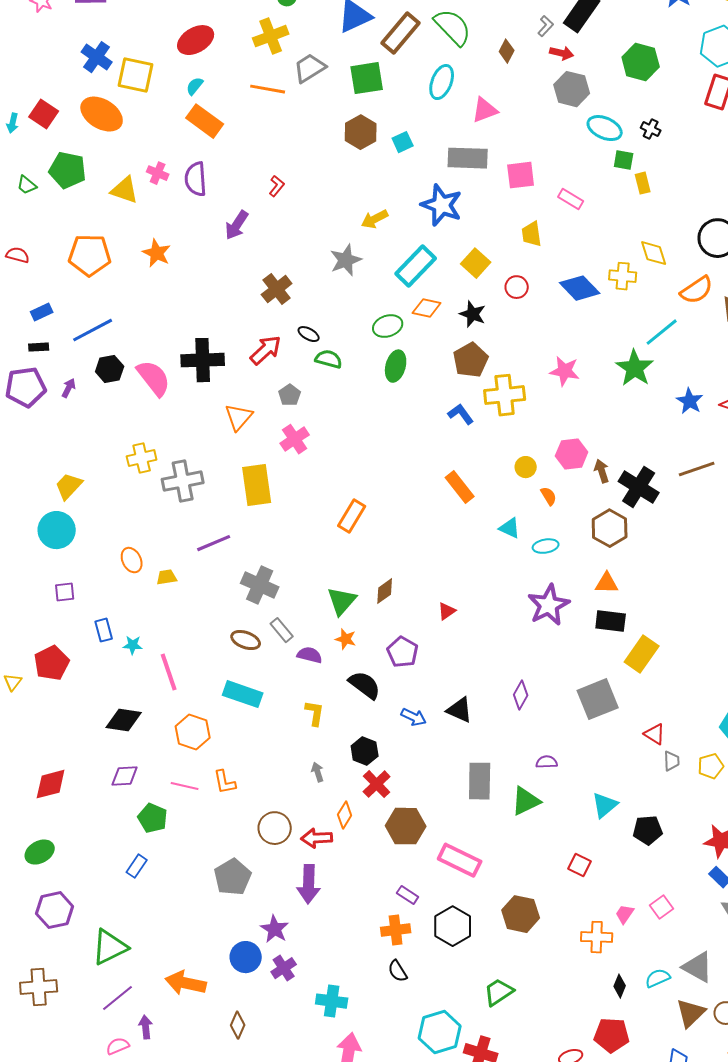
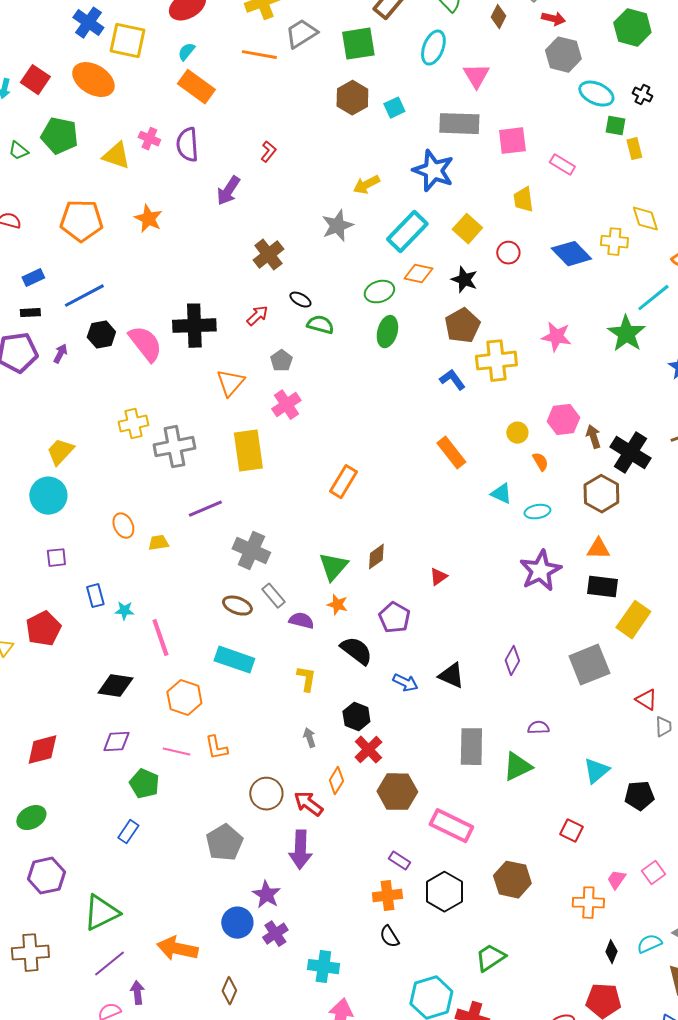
pink triangle: (485, 110) -> (476, 76), turned -40
red arrow: (266, 350) -> (257, 316), size x0.7
red arrow: (317, 838) -> (308, 804), turned 40

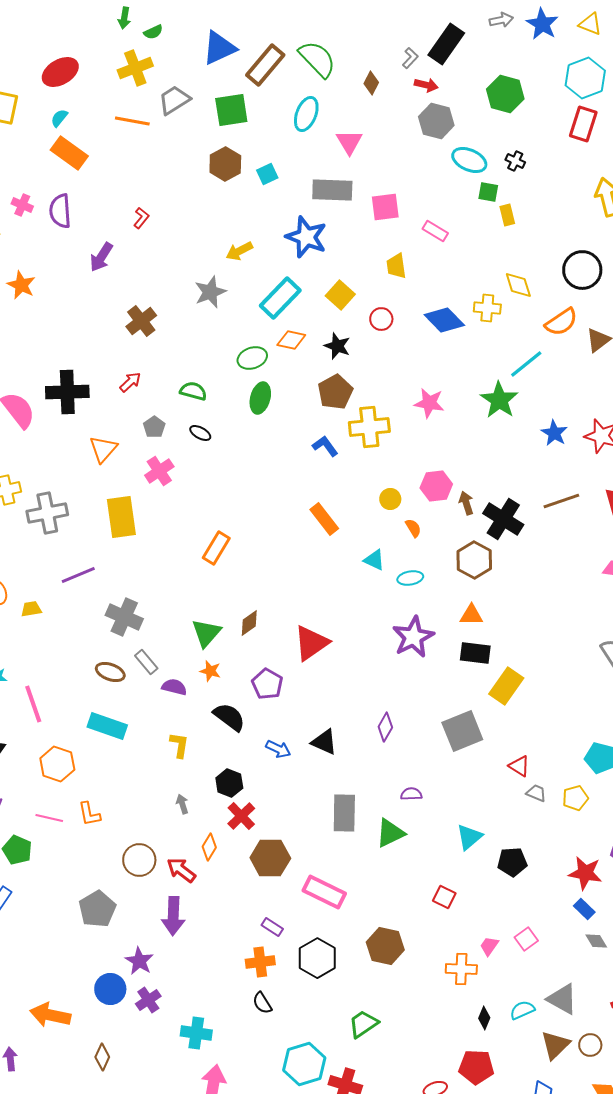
black ellipse: (300, 300) -> (200, 433), moved
red triangle: (438, 577) -> (311, 643), size x2.0
gray trapezoid: (663, 727) -> (536, 793), turned -65

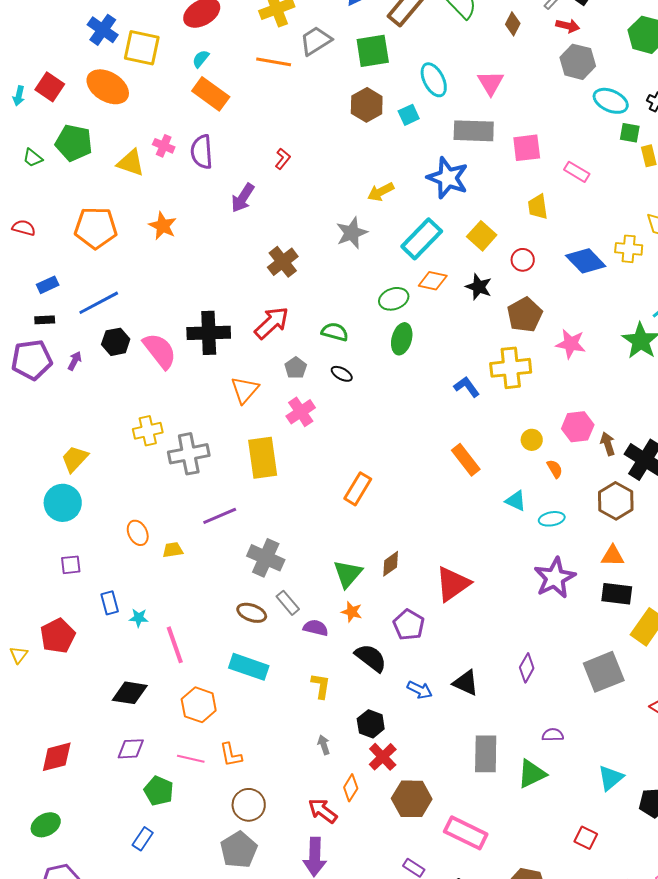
cyan ellipse: (306, 114) -> (434, 80), moved, turned -48
red arrow: (130, 382) -> (272, 323), size x1.6
brown pentagon: (335, 392) -> (525, 315), moved
brown circle: (139, 860) -> (249, 805), moved

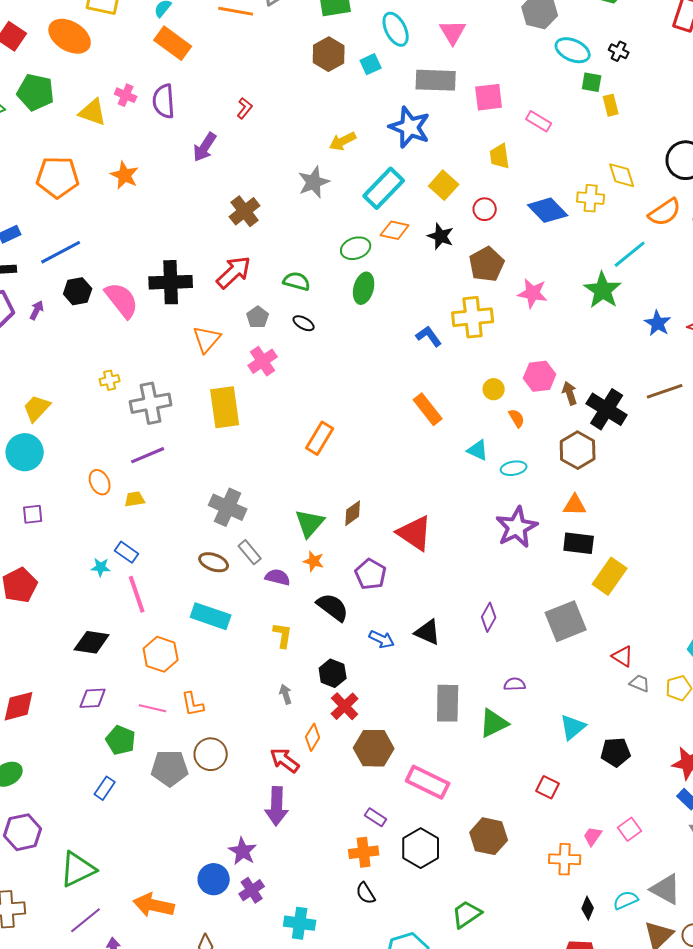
yellow cross: (148, 431) -> (110, 380), size x0.7
purple line: (220, 516) -> (148, 455), moved
red triangle: (453, 584) -> (415, 533), turned -51
blue rectangle: (110, 603) -> (127, 552), moved, turned -40
gray pentagon: (239, 850) -> (170, 768), moved, turned 30

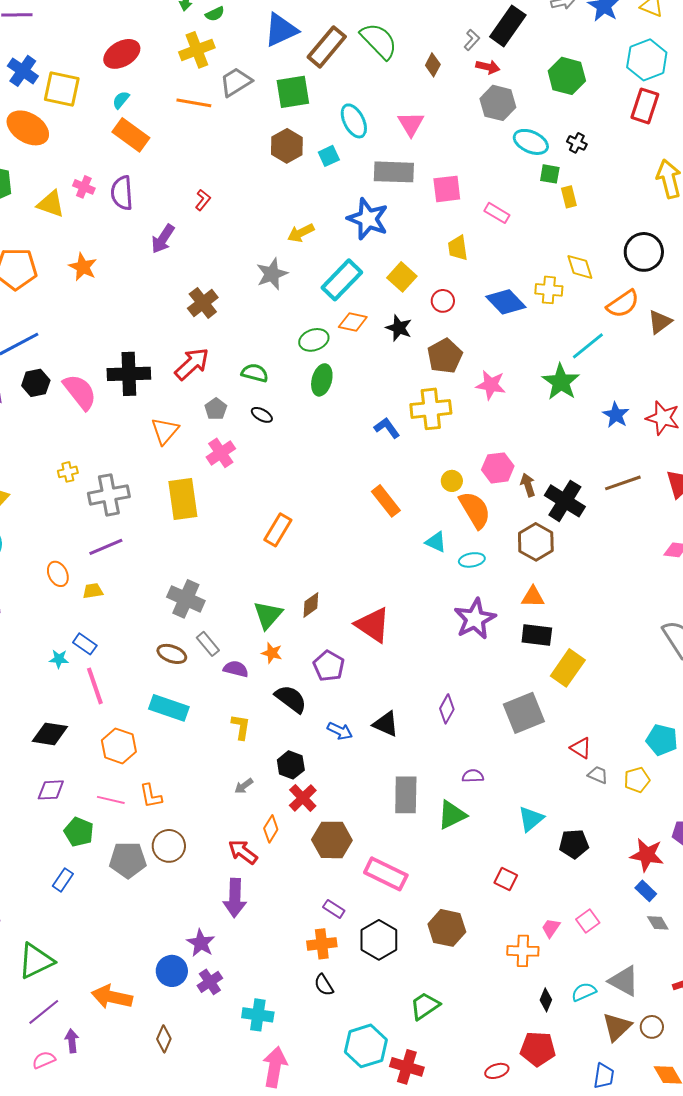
orange semicircle: (517, 418) -> (475, 510), size x2.0
gray arrow: (286, 694) -> (244, 786), turned -108

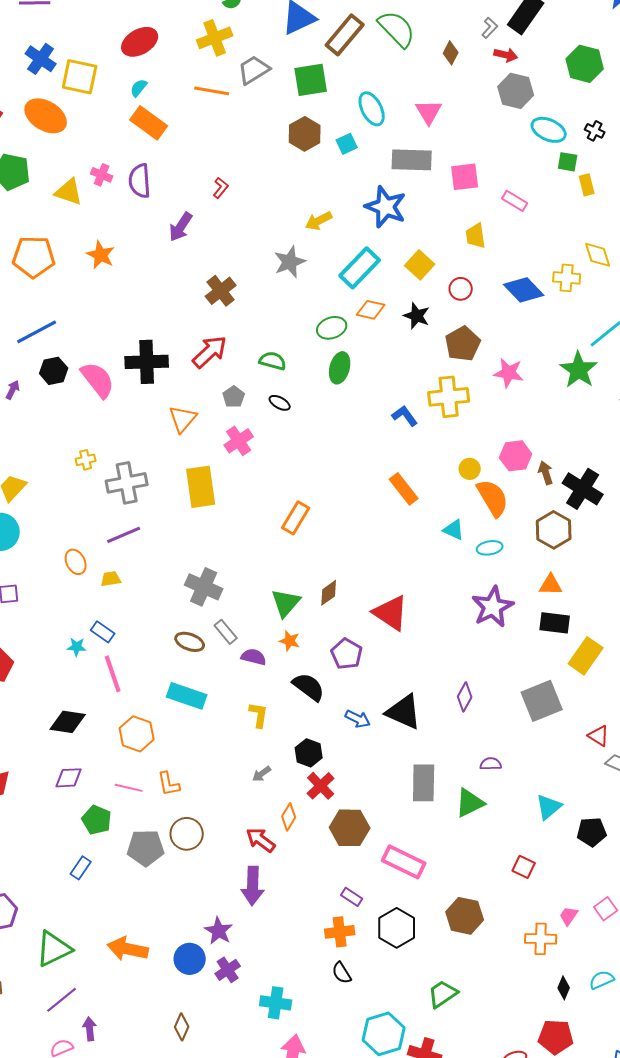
black triangle: (386, 724) -> (404, 712), size x1.4
orange arrow: (112, 997) -> (128, 949), moved

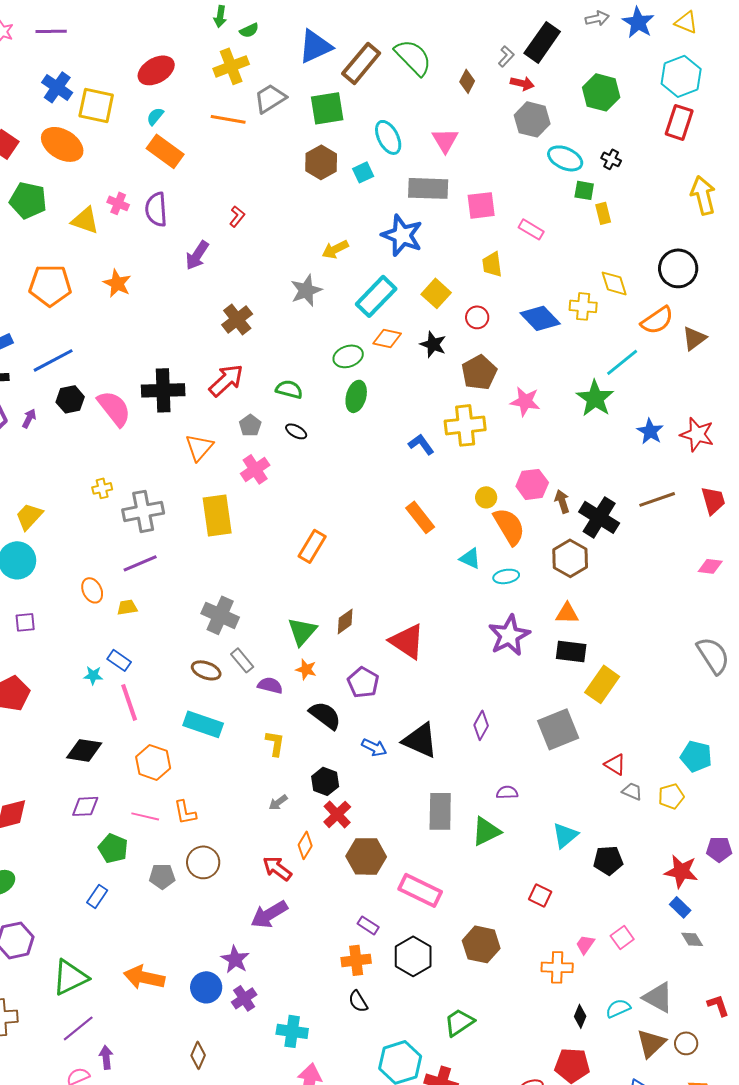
gray pentagon: (146, 848) -> (162, 876), size x0.7
purple arrow: (253, 886) -> (269, 914), turned 57

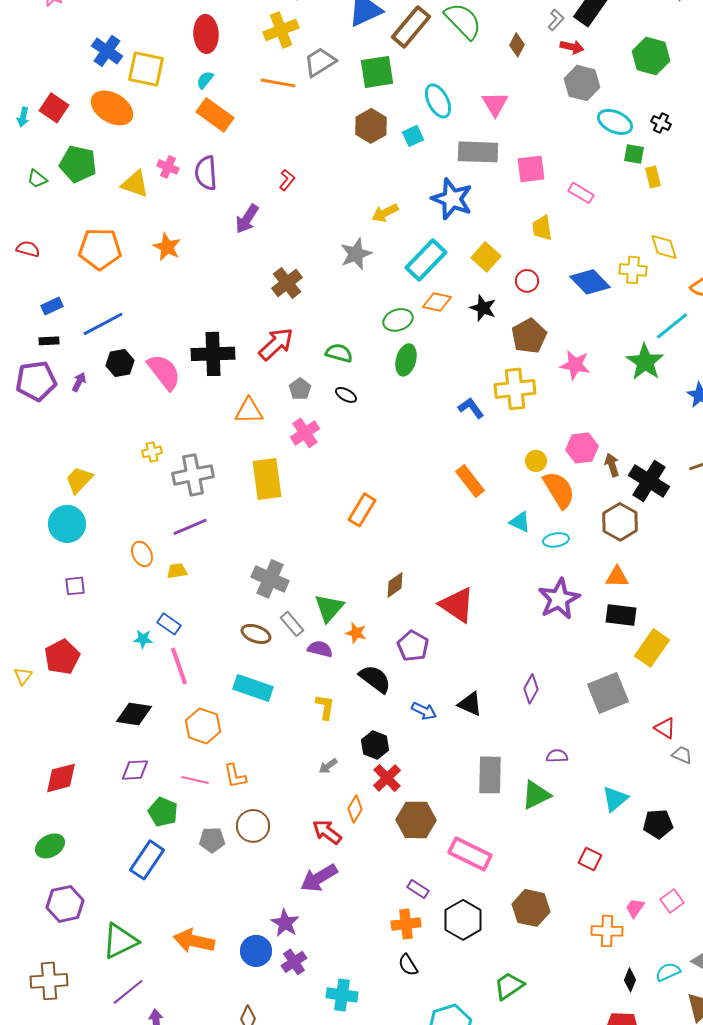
red ellipse: (156, 70) -> (206, 34), turned -63
orange triangle: (199, 447) -> (249, 411), turned 48
green triangle: (302, 631) -> (329, 608), moved
black triangle: (420, 740) -> (470, 704), size x0.7
blue rectangle: (97, 896) -> (147, 860), size x1.6

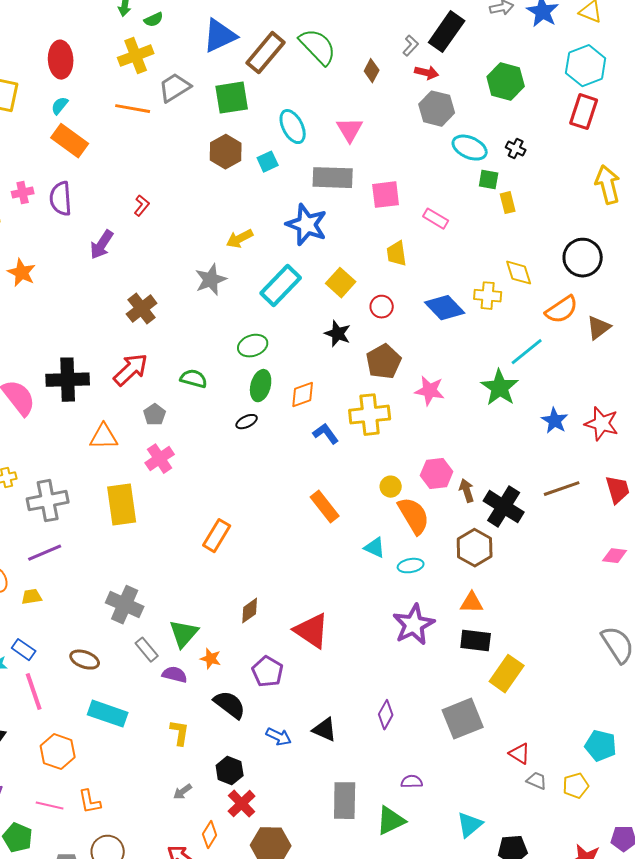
pink cross: (168, 167) -> (23, 193), turned -35
orange diamond: (437, 302) -> (303, 395), moved, turned -32
black ellipse: (346, 395) -> (247, 422), moved, turned -55
brown ellipse: (256, 634) -> (85, 660), moved

